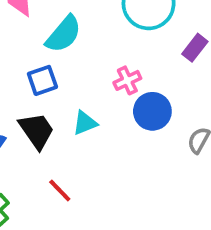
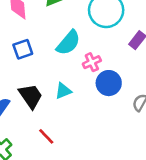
cyan semicircle: (64, 34) -> (68, 43), moved
blue square: (42, 80) -> (23, 49), moved

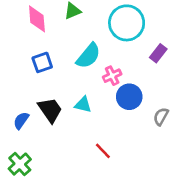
cyan triangle: (63, 91) -> (83, 105), turned 36
red line: (46, 136) -> (103, 151), moved

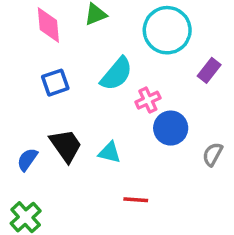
cyan triangle: (83, 105) -> (109, 153), moved
red line: (103, 151) -> (136, 200), turned -42

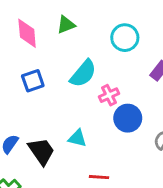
cyan circle: (167, 30) -> (125, 38), size x0.7
black trapezoid: (66, 146) -> (41, 151), moved

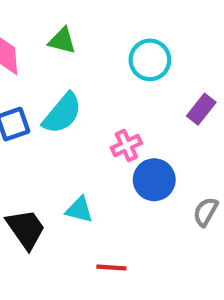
green triangle: (66, 25) -> (62, 41), turned 36
cyan semicircle: (83, 74) -> (62, 113), moved

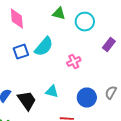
green triangle: (62, 41) -> (59, 14), moved
blue circle: (154, 180) -> (87, 98), moved

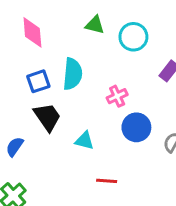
cyan semicircle: (44, 47) -> (73, 74), turned -35
blue circle: (87, 98) -> (136, 127), moved
black trapezoid: (27, 101) -> (47, 117), moved

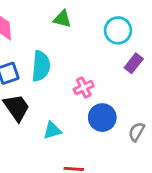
cyan circle: (133, 37) -> (118, 30), moved
cyan triangle: (84, 141) -> (52, 130), turned -30

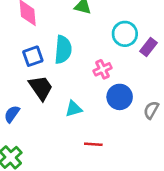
cyan circle: (118, 30) -> (125, 34), moved

